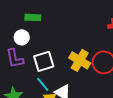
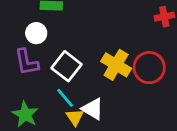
white square: (44, 61) -> (67, 66), turned -35

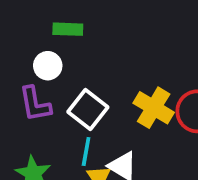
cyan line: (65, 98) -> (86, 152), turned 50

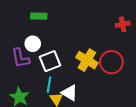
white circle: (48, 66) -> (33, 44), moved
white square: (88, 110) -> (50, 61), turned 30

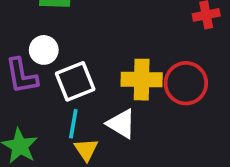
yellow cross: (87, 60) -> (142, 80), turned -30
white triangle: (69, 93) -> (121, 124), moved

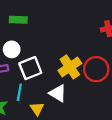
yellow cross: (142, 80) -> (70, 67), turned -35
cyan line: (73, 124) -> (19, 92), moved

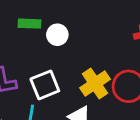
white circle: (12, 49) -> (57, 35), moved

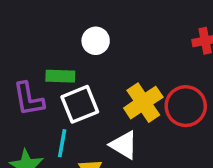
green rectangle: (29, 24) -> (60, 76), moved

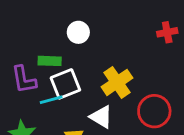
red circle: (186, 106) -> (154, 111), moved
cyan line: (62, 143) -> (51, 100), moved, turned 65

